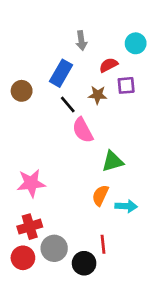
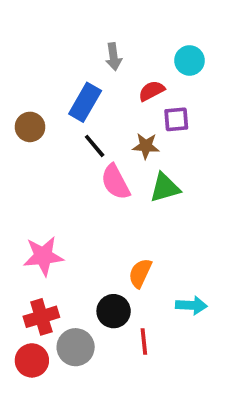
brown star: (98, 95) -> (146, 146), moved
green triangle: (113, 161) -> (165, 188), moved
cyan arrow: (126, 206) -> (191, 305), moved
black circle: (84, 263) -> (114, 311), moved

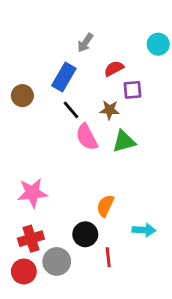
gray arrow: (114, 57) -> (85, 43), turned 42
cyan circle: (190, 60) -> (158, 44), moved

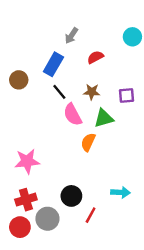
purple square: (132, 90) -> (126, 95), moved
orange semicircle: (105, 206) -> (88, 142), moved
red line: (108, 257) -> (91, 215), turned 35

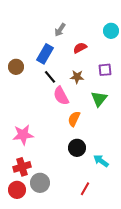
purple square: (126, 95) -> (105, 70), moved
green triangle: (104, 118) -> (99, 99), moved, turned -36
cyan arrow: (120, 192) -> (101, 161), turned -147
black circle: (71, 196) -> (77, 148), moved
red line: (91, 215) -> (85, 189), moved

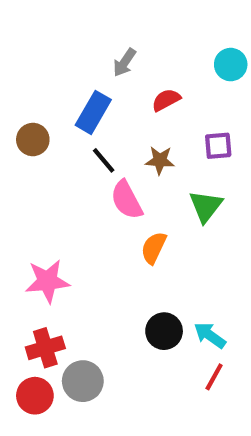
black circle: (77, 148) -> (164, 331), moved
red line: (85, 189) -> (214, 377), moved

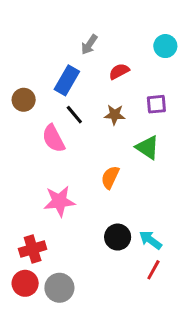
pink semicircle: (127, 200) -> (53, 139), moved
green triangle: (206, 206) -> (147, 148), turned -35
pink star: (47, 281) -> (59, 201), moved
gray circle: (83, 381) -> (59, 288), moved

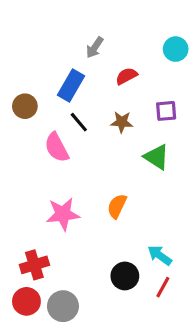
orange semicircle: (110, 177) -> (117, 206), moved
black circle: (118, 237) -> (125, 276), moved

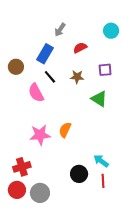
orange semicircle: (117, 206) -> (65, 130), moved
red line: (163, 287) -> (103, 181), turned -32

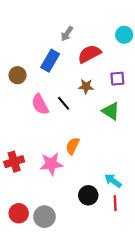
red semicircle: (80, 48) -> (89, 54), size x1.5
black line: (50, 77) -> (64, 103), moved
pink star: (40, 135) -> (51, 164), moved
red cross: (22, 167) -> (14, 162), moved

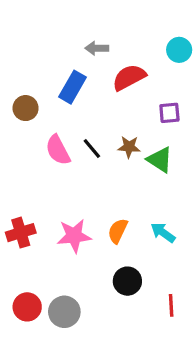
gray arrow: (67, 34) -> (97, 48), turned 56
brown star: (86, 86) -> (129, 147), moved
orange semicircle: (73, 146) -> (118, 231), moved
cyan arrow: (113, 181) -> (163, 233), moved
red line: (115, 203) -> (171, 305), moved

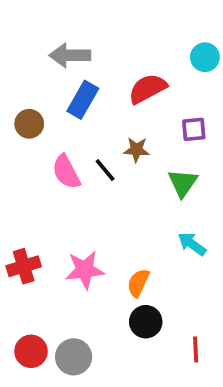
gray arrow: (97, 48) -> (70, 55), moved, size x1.5
brown star: (129, 147) -> (136, 150), moved
green triangle: (160, 160) -> (183, 183), turned 32
orange semicircle: (118, 231) -> (138, 283), moved
cyan arrow: (163, 233) -> (192, 244), moved

